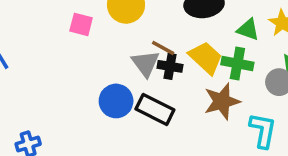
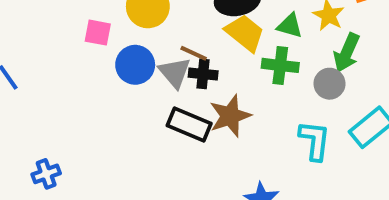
yellow trapezoid: (206, 58) -> (245, 33), moved
blue circle: (116, 101) -> (135, 65), moved
brown star: (222, 101) -> (230, 116), moved

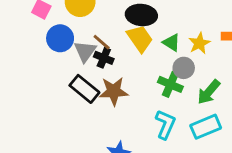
green arrow: (347, 53) -> (209, 92), moved
green cross: (280, 65) -> (170, 84), moved
gray circle: (330, 84) -> (184, 68), moved

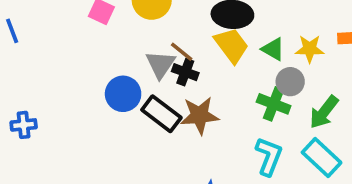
blue circle: (60, 38) -> (123, 94), moved
yellow star: (199, 43) -> (310, 49), turned 30
cyan rectangle: (206, 127) -> (322, 157), turned 68

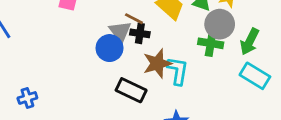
gray circle: (290, 82) -> (220, 24), size x1.4
blue circle: (123, 94) -> (109, 48), moved
black rectangle: (161, 114) -> (131, 90), moved
cyan L-shape: (269, 156) -> (178, 71), moved

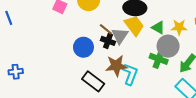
gray triangle: (120, 31) -> (120, 36), moved

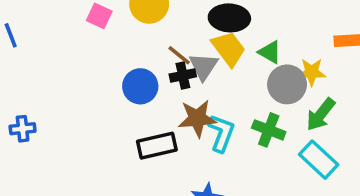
yellow star: (179, 27) -> (312, 72), moved
black cross: (108, 41) -> (183, 75), turned -32
green cross: (159, 59) -> (269, 130), moved
black rectangle: (93, 81) -> (157, 146), turned -50

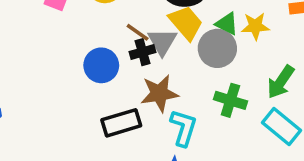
yellow star: (312, 72) -> (255, 26), moved
gray circle: (287, 84) -> (217, 48), moved
cyan L-shape: (221, 133) -> (184, 128), moved

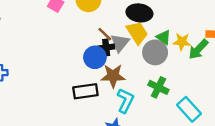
blue circle: (101, 65) -> (95, 57), moved
green arrow: (281, 82) -> (198, 49), moved

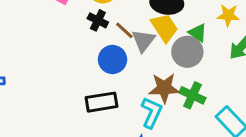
yellow star: (182, 42) -> (228, 15), moved
black cross: (106, 47) -> (98, 20), moved, turned 35
brown star: (113, 76) -> (164, 88), moved

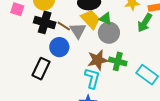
black cross: (98, 20) -> (45, 22), size x1.5
green triangle: (198, 33) -> (106, 19), moved
black rectangle: (102, 102) -> (41, 69), moved, turned -45

